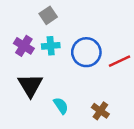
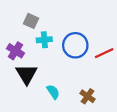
gray square: (48, 15) -> (31, 21), moved, turned -32
purple cross: (24, 46) -> (16, 51), moved

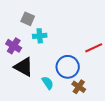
blue circle: (75, 45) -> (68, 67), moved
black triangle: (27, 74) -> (24, 67), turned -30

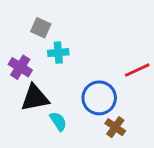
black triangle: (24, 67) -> (35, 98), turned -40
cyan semicircle: (48, 83) -> (58, 121), moved

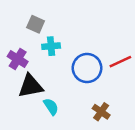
blue circle: (99, 98) -> (87, 68), moved

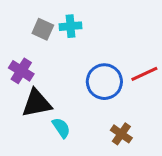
cyan cross: (51, 46) -> (70, 26), moved

